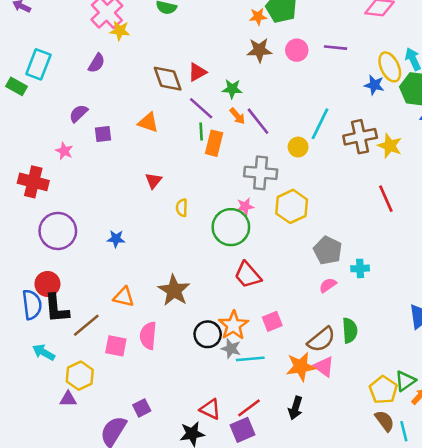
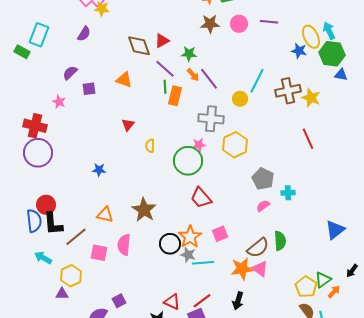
purple circle: (58, 231) -> (38, 153), moved

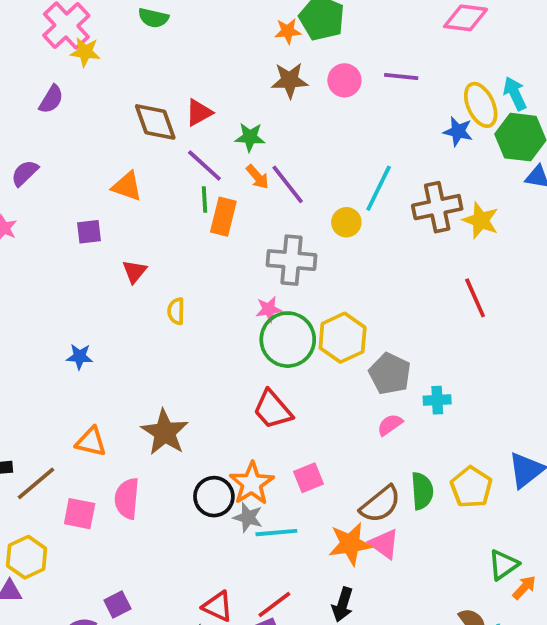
purple square: (89, 89) -> (89, 232), moved
yellow hexagon: (235, 145) -> (343, 338), moved
green circle: (188, 161) -> (288, 340), moved
yellow pentagon: (306, 287) -> (471, 487), moved

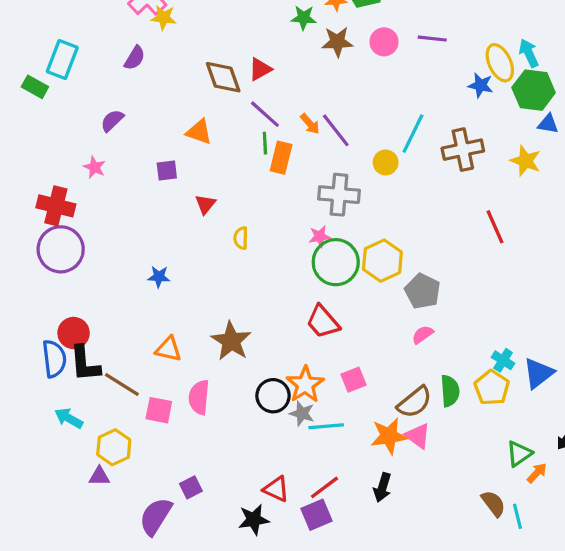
green star: (250, 137) -> (304, 18), moved
yellow star: (481, 220) -> (526, 161), moved
cyan cross: (437, 400) -> (503, 360), moved, turned 35
brown line: (36, 483) -> (122, 384), turned 72

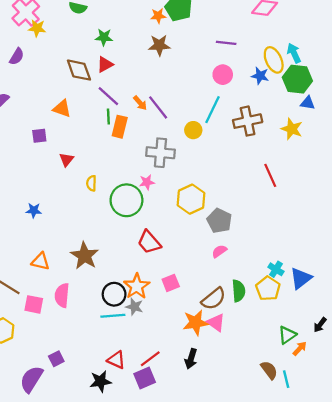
green star: (304, 18) -> (104, 37), moved
pink circle: (384, 42) -> (223, 75), moved
green circle: (336, 262) -> (126, 200), moved
cyan line: (326, 426) -> (113, 316), moved

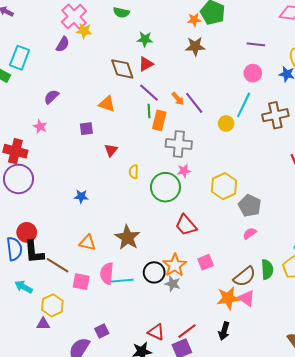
purple semicircle: (17, 57) -> (63, 44), moved
gray cross: (160, 153) -> (179, 144), moved
cyan line: (113, 316) -> (122, 281), moved

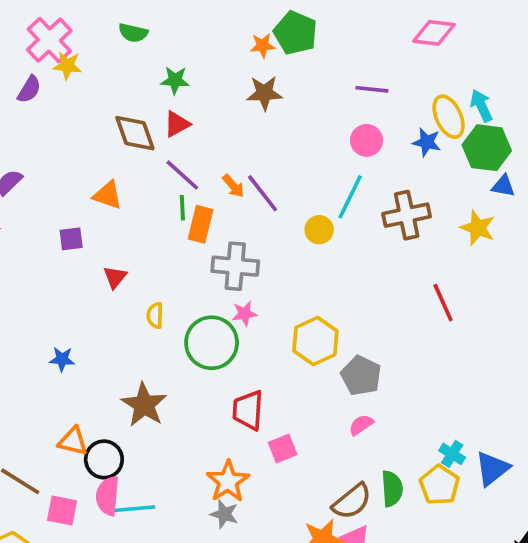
red trapezoid: (186, 225) -> (248, 410), turned 45
brown star: (127, 238) -> (144, 405), moved
pink square: (206, 262) -> (283, 448), moved
black circle: (154, 272) -> (104, 459), moved

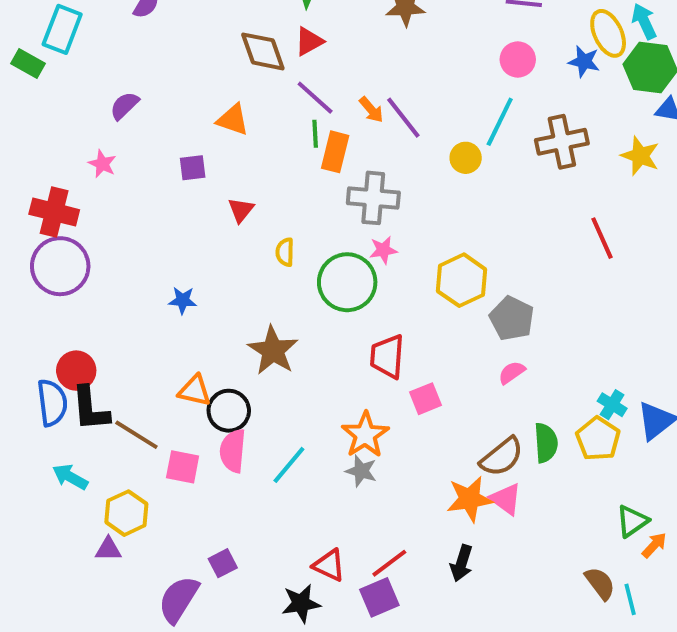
cyan line: (135, 509) -> (289, 465), moved, turned -45

